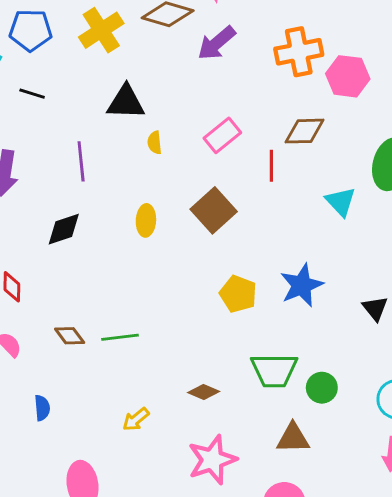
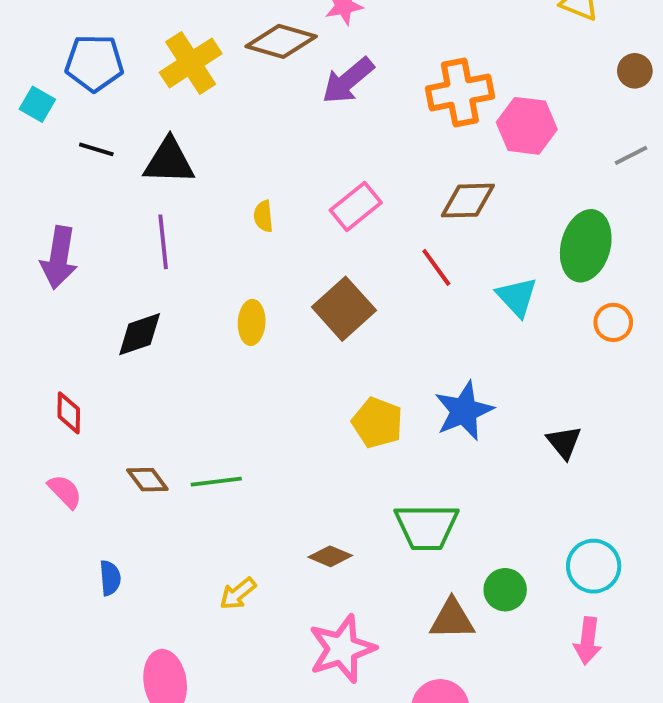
black triangle: (126, 102) -> (169, 161), moved
red line: (271, 166) -> (436, 267), moved, turned -36
green circle: (322, 388) -> (505, 590), moved

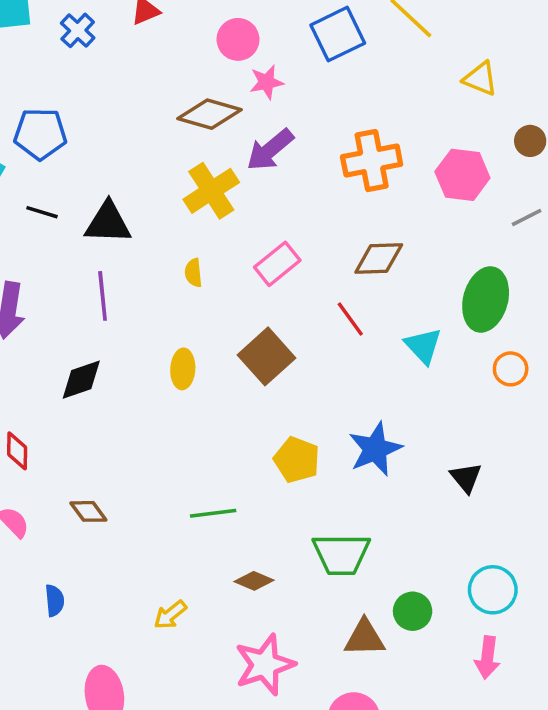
yellow cross: (191, 63) -> (211, 191), moved
pink hexagon: (527, 126) -> (462, 175), moved
green line: (216, 482) -> (213, 513), moved

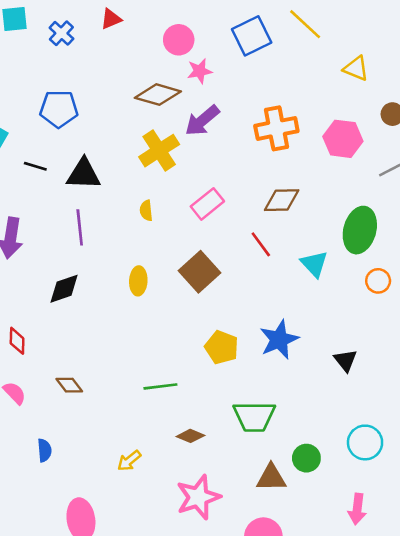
blue pentagon: (40, 134) -> (59, 109), moved
pink arrow: (487, 658) -> (357, 509), moved

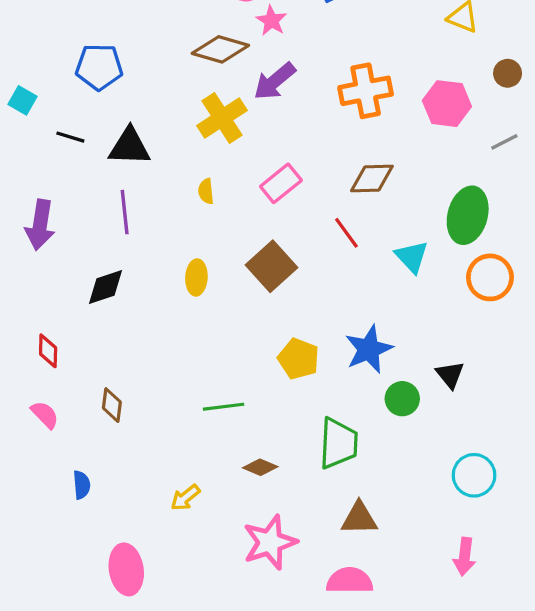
pink star: (200, 71) -> (271, 21), turned -30
orange circle: (378, 281) -> (490, 277), size x1.5
brown diamond: (69, 385) -> (112, 405), turned 44
green trapezoid: (254, 416) -> (338, 443), turned -87
green circle: (306, 458) -> (402, 399), moved

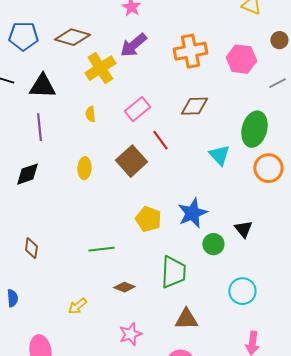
brown diamond: (220, 49) -> (72, 37), moved
red line: (346, 233) -> (160, 140), moved
cyan circle: (474, 475) -> (242, 291), moved
pink star: (270, 542) -> (130, 334), size x0.7

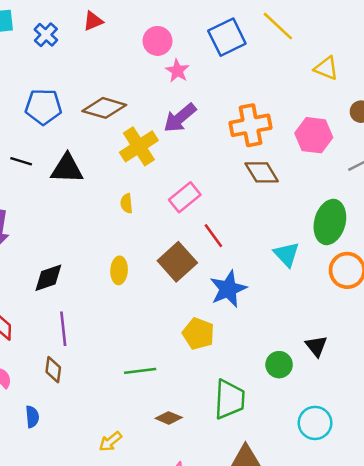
brown diamond: (194, 106) -> (262, 172), moved, turned 60
purple line: (39, 127) -> (63, 329), moved
blue star: (192, 213) -> (228, 289), moved
blue semicircle: (12, 298) -> (32, 417), moved

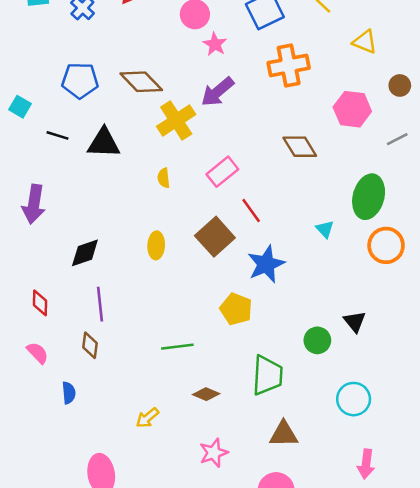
brown diamond: (104, 108) -> (141, 82), turned 30
orange cross: (251, 125) -> (289, 65), moved
cyan triangle: (286, 254) -> (325, 229), size x0.7

